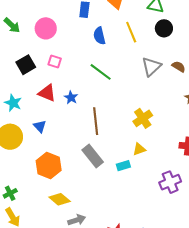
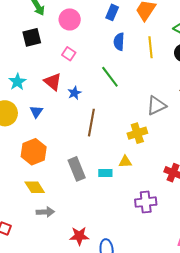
black square: (26, 65) -> (32, 37), moved
gray triangle: (151, 67) -> (156, 106), moved
gray rectangle: (93, 156) -> (77, 169), moved

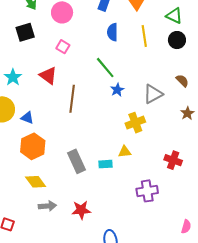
blue star: (74, 93) -> (117, 90), moved
blue triangle: (36, 112) -> (27, 118), moved, turned -40
brown line: (91, 123) -> (72, 99), moved
red star: (79, 236) -> (81, 210), moved

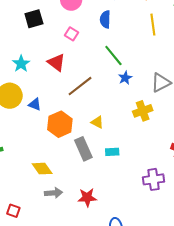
blue semicircle: (112, 32) -> (105, 19), moved
brown line: (72, 99) -> (80, 86), turned 44
orange hexagon: (33, 146) -> (60, 124), moved
yellow triangle: (125, 152) -> (97, 122), moved, turned 32

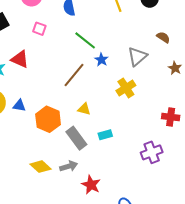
red triangle: (56, 62) -> (20, 59), moved
brown line: (80, 86) -> (74, 75), moved
gray arrow: (54, 193) -> (69, 166), moved
red star: (87, 198) -> (91, 185), turned -30

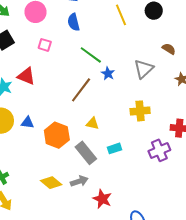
yellow cross: (126, 88) -> (140, 111), moved, turned 30
purple cross: (152, 152) -> (159, 150), moved

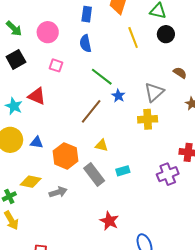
yellow cross: (140, 111) -> (148, 119), moved
gray arrow: (79, 181) -> (58, 192), moved
yellow diamond: (51, 183) -> (31, 182), moved, turned -30

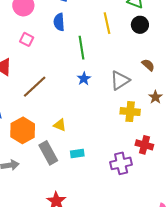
green line: (102, 77) -> (81, 48), moved, turned 35
brown line: (91, 111) -> (35, 87), moved
yellow cross: (148, 119) -> (130, 112), moved

